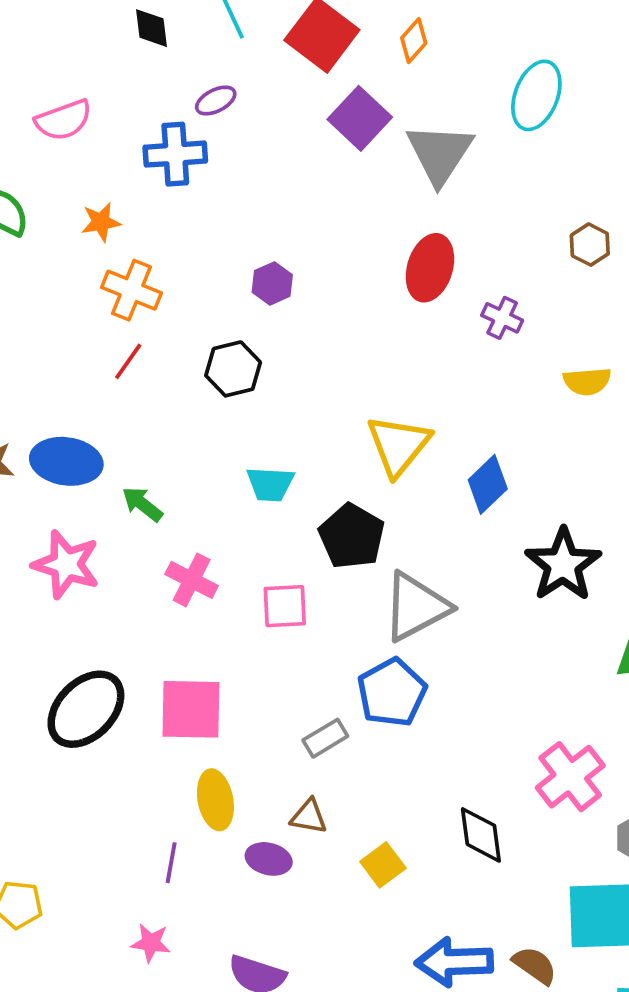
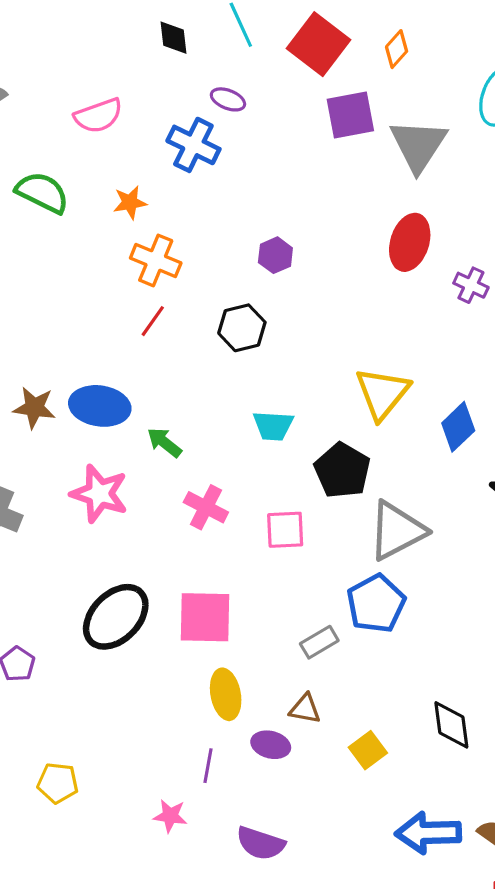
purple ellipse: (216, 101) -> (228, 99), turned 48
purple square: (360, 118) -> (350, 115), turned 36
blue cross: (175, 154) -> (193, 145), turned 30
purple line: (171, 863) -> (208, 766), moved

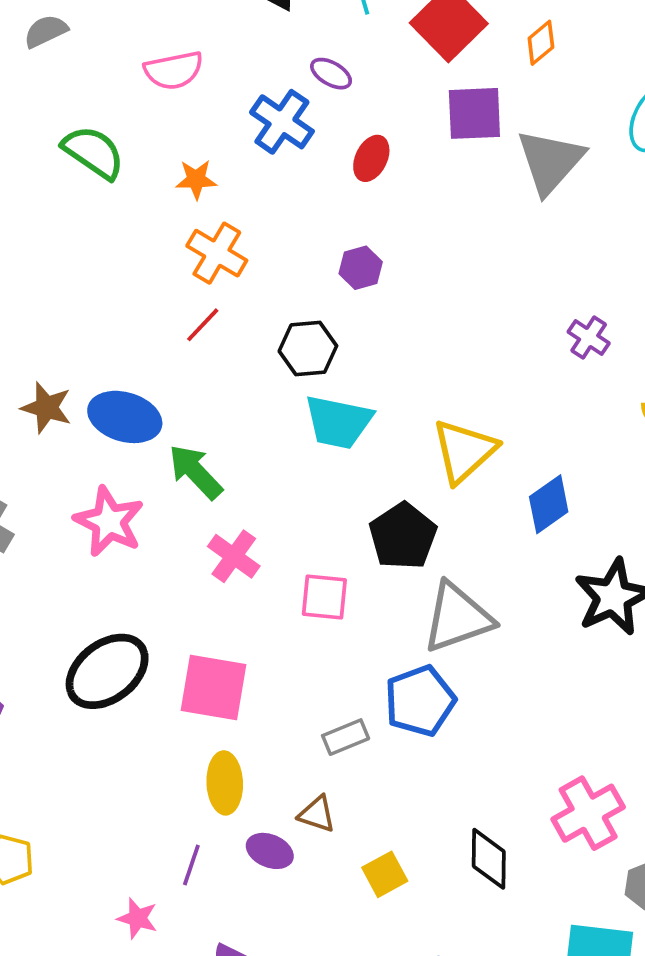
red ellipse: (410, 242) -> (371, 158), moved, size x0.7
cyan trapezoid: (273, 426) -> (338, 422), moved, size x1.4
green arrow: (164, 442) -> (195, 472), size x1.4

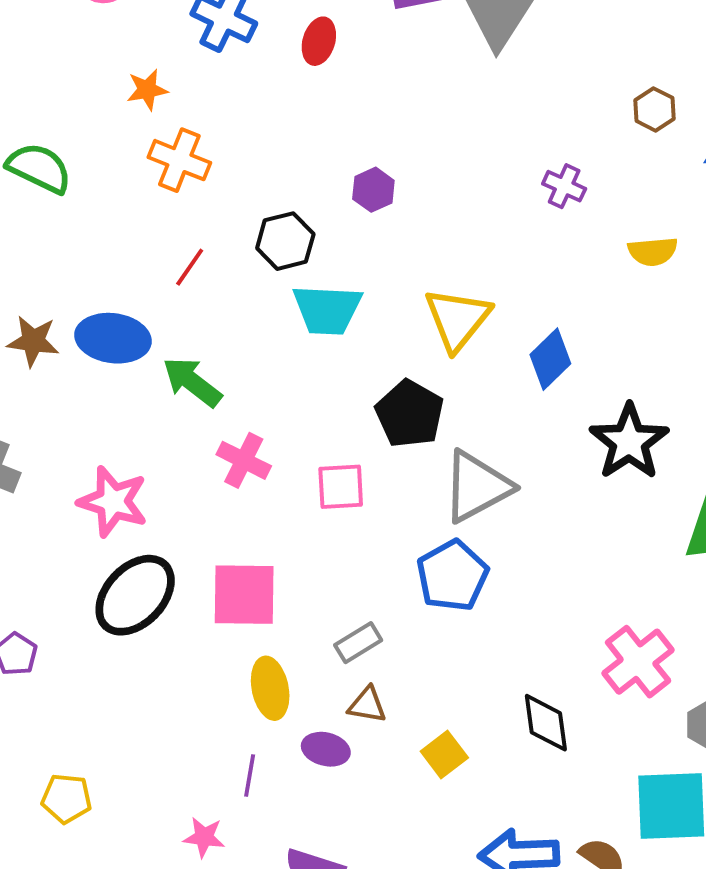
green semicircle: (93, 152) -> (39, 168), moved
purple hexagon: (361, 268) -> (373, 190), moved
red line: (203, 325) -> (190, 267), moved
pink star: (109, 522) -> (113, 502), moved
gray rectangle: (346, 737) -> (358, 643), moved

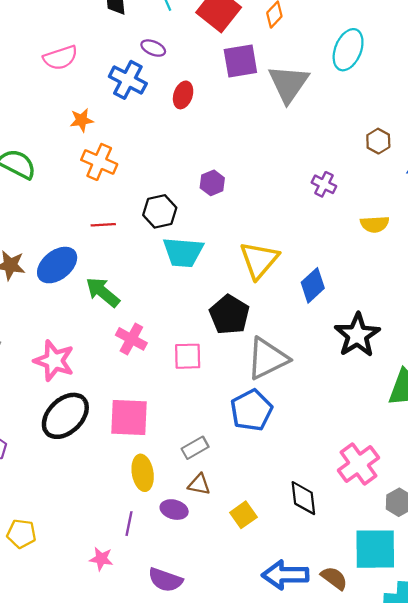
red line: (190, 267) -> (103, 225), turned 50
blue ellipse: (113, 338) -> (57, 265), turned -48

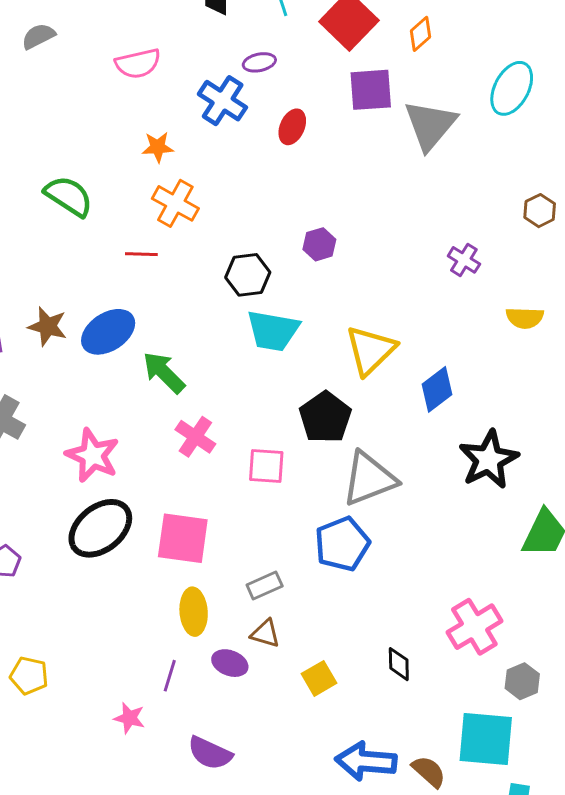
purple ellipse: (153, 48) -> (259, 62), turned -40
red line: (103, 225) -> (141, 254), moved
black diamond: (303, 498) -> (399, 664), size x0.7

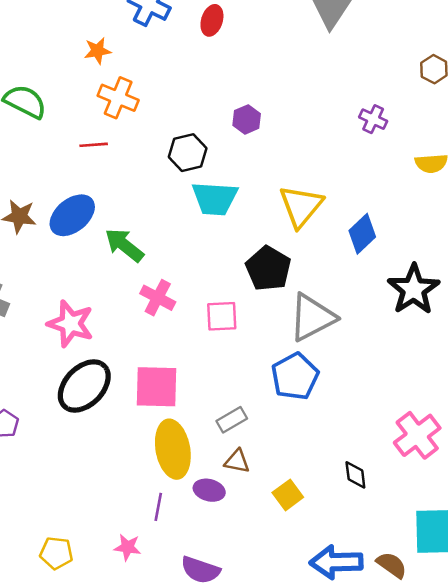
yellow ellipse: (194, 612) -> (173, 449), size x1.4
yellow pentagon: (29, 676) -> (56, 553), moved

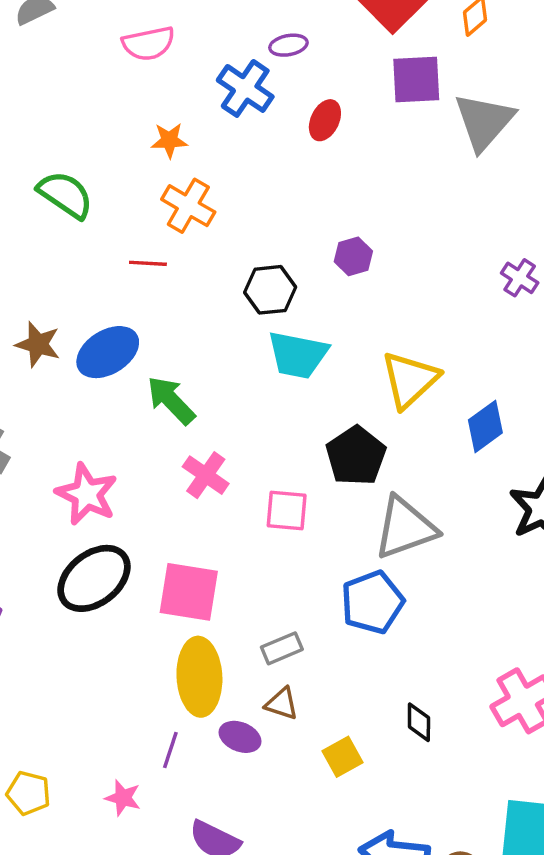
black diamond: (355, 475) -> (419, 722), moved

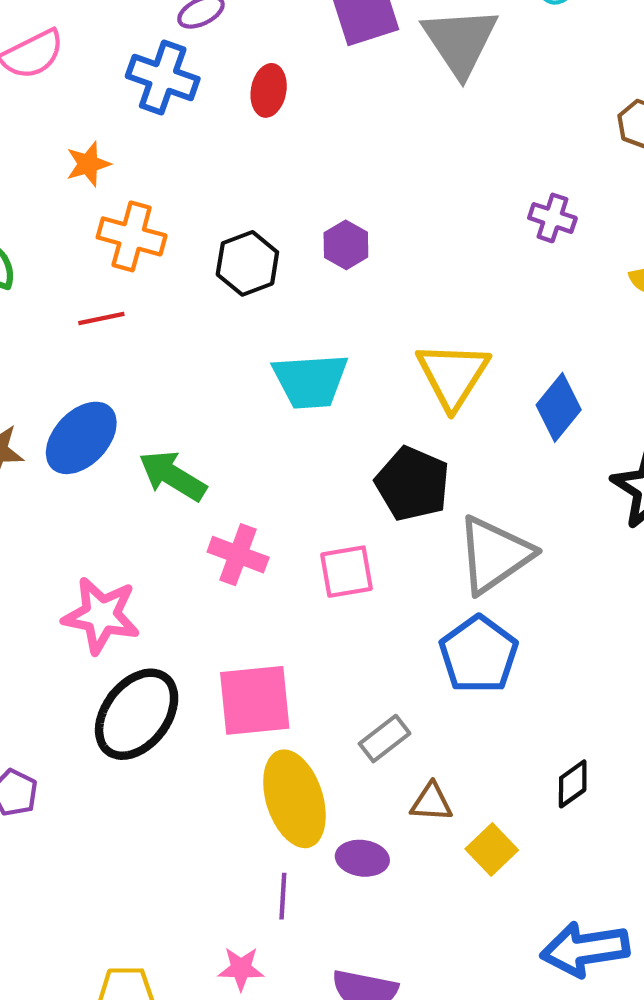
black hexagon: (270, 290) -> (247, 263), moved
brown triangle: (282, 704) -> (431, 802), moved
black diamond: (419, 722) -> (573, 784), turned 69

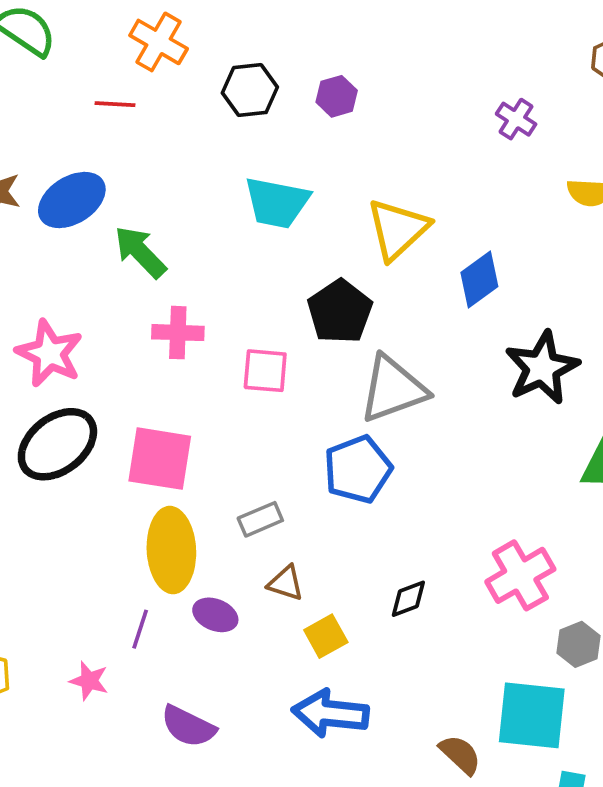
pink cross: (238, 555) -> (178, 333), turned -33
blue arrow: (585, 949) -> (330, 713), moved

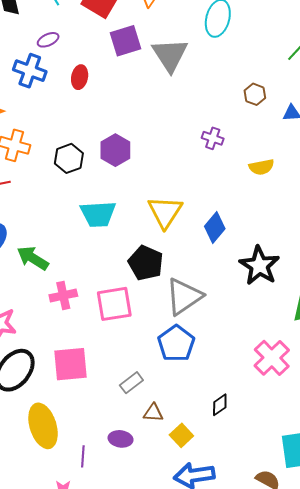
purple hexagon: (337, 96) -> (115, 150), size x1.4
pink square: (265, 371) -> (114, 304), size x1.4
yellow ellipse: (171, 550) -> (43, 426), moved
pink cross: (520, 575) -> (272, 358), moved

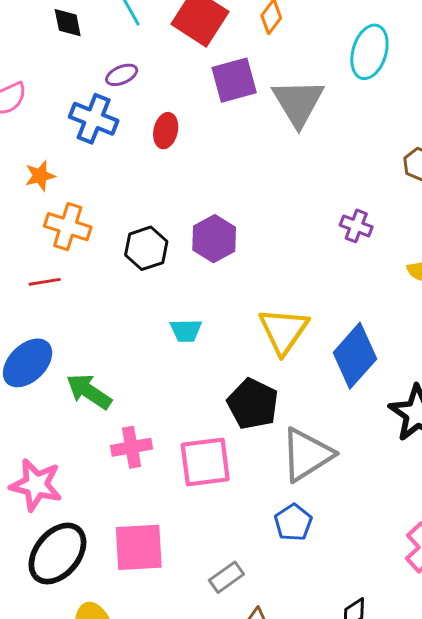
cyan trapezoid: (98, 214) -> (186, 330), size x0.6
blue diamond: (215, 227) -> (355, 356), size x1.4
blue pentagon: (176, 343) -> (293, 522), size x0.7

